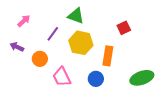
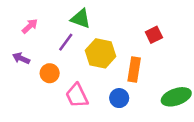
green triangle: (76, 16) -> (81, 19), moved

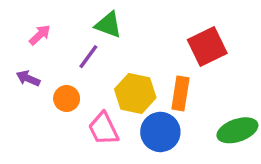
red square: (154, 35) -> (207, 47), size x1.6
yellow hexagon: (101, 53) -> (135, 93), moved
blue circle: (119, 98) -> (160, 132), size x1.5

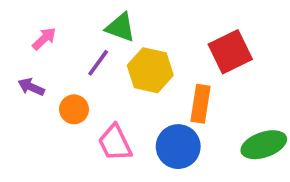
yellow hexagon: (135, 93) -> (150, 70), moved

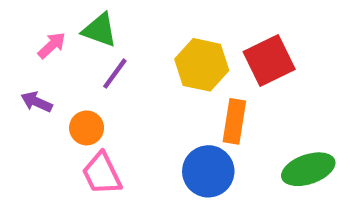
green triangle: (121, 27) -> (100, 30), moved
yellow hexagon: (150, 70) -> (202, 65), moved
pink trapezoid: (115, 143) -> (102, 174), moved

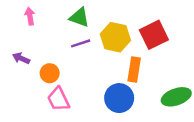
green triangle: (100, 30) -> (79, 17), moved
pink arrow: (52, 45) -> (30, 16), moved, turned -56
purple line: (115, 74) -> (81, 43), moved, turned 36

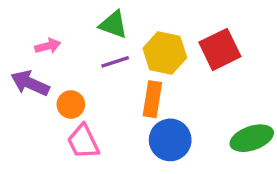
pink arrow: (30, 16) -> (48, 46), moved, turned 84
purple arrow: (21, 58) -> (30, 83), size x1.5
orange rectangle: (134, 70) -> (152, 99), moved

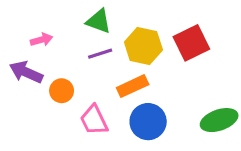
orange rectangle: (152, 99) -> (133, 86), turned 56
pink trapezoid: (83, 142) -> (94, 120), moved

